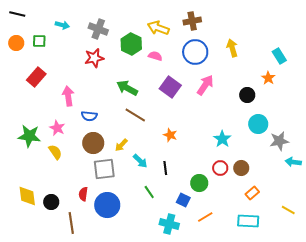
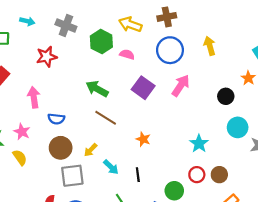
red star: (94, 58) -> (47, 57), moved

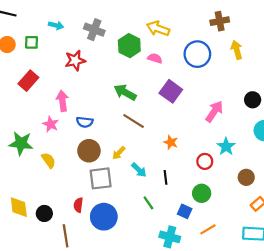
brown cross: (167, 17) -> (220, 21), moved
pink arrow: (181, 86) -> (214, 111), moved
pink star: (22, 132) -> (51, 124), moved
red circle: (197, 175) -> (205, 161), moved

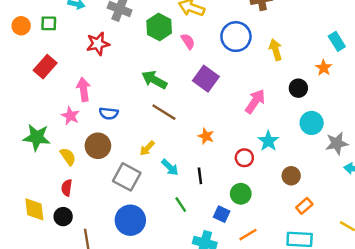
yellow arrow: (237, 50) -> (276, 50), moved
pink semicircle: (155, 58) -> (188, 41), turned 40
brown circle: (89, 151) -> (98, 146), moved
gray square: (101, 178) -> (127, 177), turned 35
red semicircle: (78, 205) -> (67, 188), moved

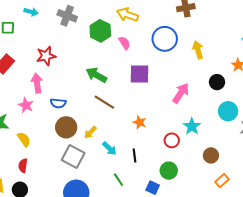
red star: (98, 44) -> (46, 56), moved
purple square: (206, 79) -> (140, 74), turned -35
brown circle: (98, 146) -> (66, 127), moved

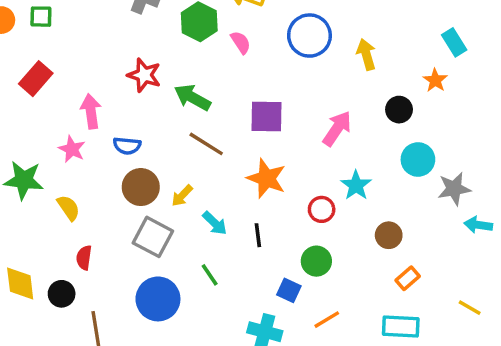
red star: (46, 56) -> (144, 75), moved, turned 30
purple square: (140, 74) -> (266, 116), moved
orange star: (140, 122) -> (266, 178), size x1.6
red semicircle: (23, 166) -> (84, 258), moved
green line: (118, 180) -> (210, 275), moved

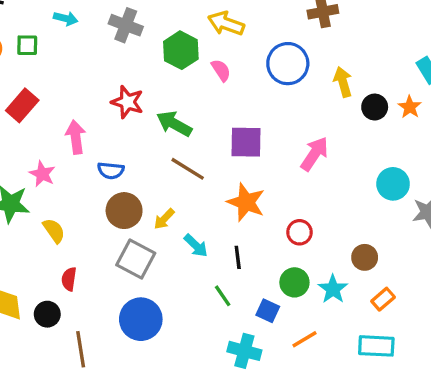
black circle: (399, 110) -> (375, 107), moved
pink star: (72, 149) -> (42, 174), moved
cyan star: (356, 185) -> (333, 289), moved
green line: (210, 275) -> (223, 296), moved

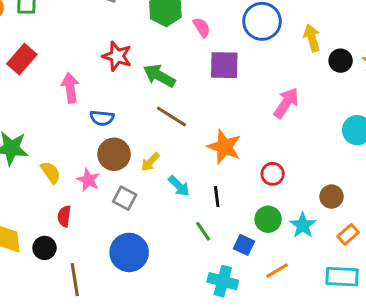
purple square: (246, 142) -> (224, 65), moved
pink star: (42, 174) -> (88, 180), moved
gray square: (136, 259) -> (125, 198), size x0.7

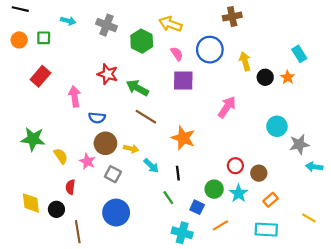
pink semicircle: (202, 27) -> (177, 54), moved
yellow arrow: (150, 162) -> (131, 149), turned -120
red circle: (273, 174) -> (235, 166), moved

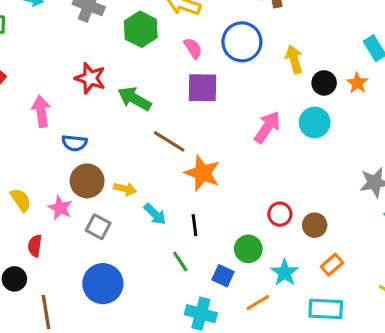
brown line: (146, 117) -> (169, 141), moved
cyan circle: (277, 126) -> (315, 122), moved
cyan star: (239, 193) -> (285, 273), moved

